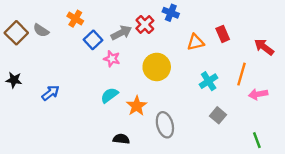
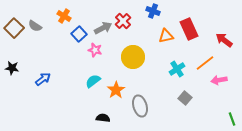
blue cross: (171, 13) -> (153, 11), moved
red rectangle: (223, 34) -> (189, 29), size x1.5
orange line: (242, 74) -> (205, 63), turned 36
green line: (257, 140) -> (232, 119), moved

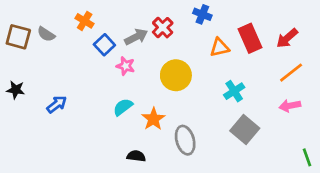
brown square: (14, 28) -> (18, 37), turned -30
red arrow: (224, 40) -> (287, 38), moved, turned -78
orange line: (205, 63) -> (291, 73), moved
gray square: (185, 98) -> (245, 130), size x1.5

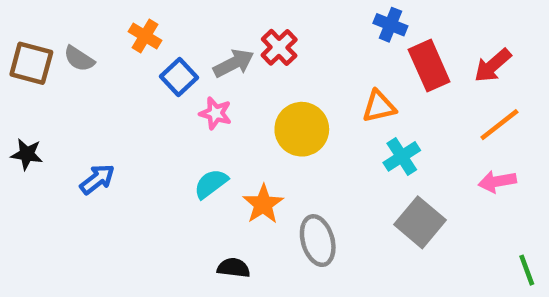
blue cross: (202, 14) -> (390, 25), moved
orange triangle: (220, 47) -> (379, 106), moved

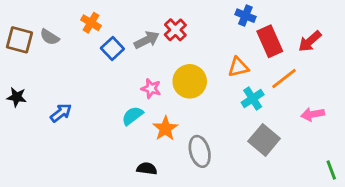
pink star: (215, 113) -> (151, 88), moved
orange line: (499, 125) -> (284, 78), moved

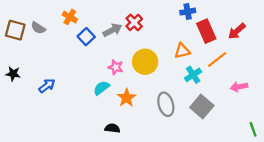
blue cross: (245, 16) -> (188, 12), turned -32
gray ellipse: (200, 151) -> (166, 104), moved

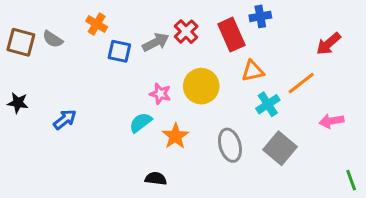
red rectangle: (206, 31) -> (231, 35), moved
blue square: (86, 37) -> (119, 51), turned -35

